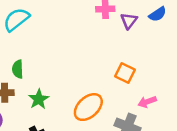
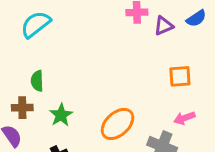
purple triangle: (129, 21) -> (164, 26), turned 30
orange square: (125, 73) -> (180, 76), moved, turned -30

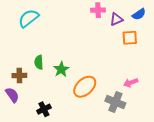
orange square: (180, 76) -> (130, 38), moved
green semicircle: (37, 81) -> (39, 62), moved
green star: (61, 115) -> (61, 69), moved

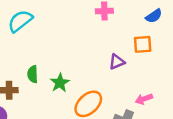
purple triangle: (116, 19) -> (117, 62), moved

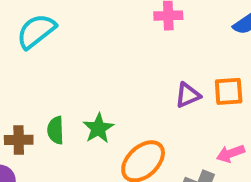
orange square: (143, 44) -> (229, 91), moved
green semicircle: (33, 74) -> (56, 130), moved

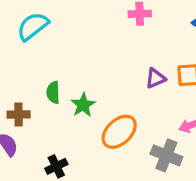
green semicircle: (56, 130) -> (53, 92), moved

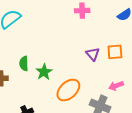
purple triangle: (155, 78) -> (93, 54), turned -48

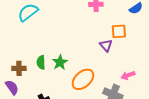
orange square: (115, 52) -> (119, 31), moved
green semicircle: (24, 64) -> (41, 62), moved

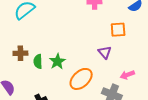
purple triangle: (106, 45) -> (105, 52), moved
brown cross: (19, 68) -> (20, 53), moved

